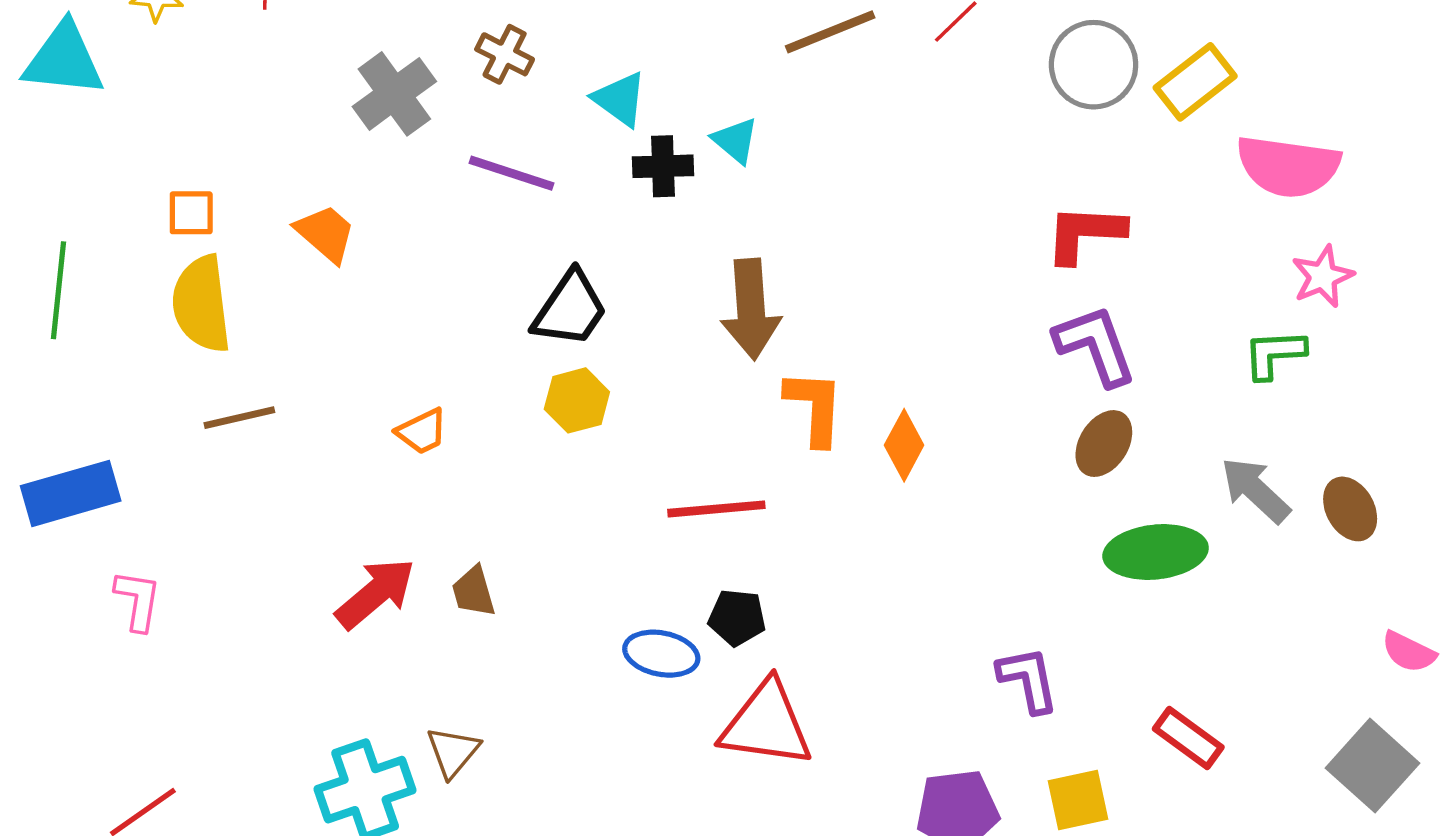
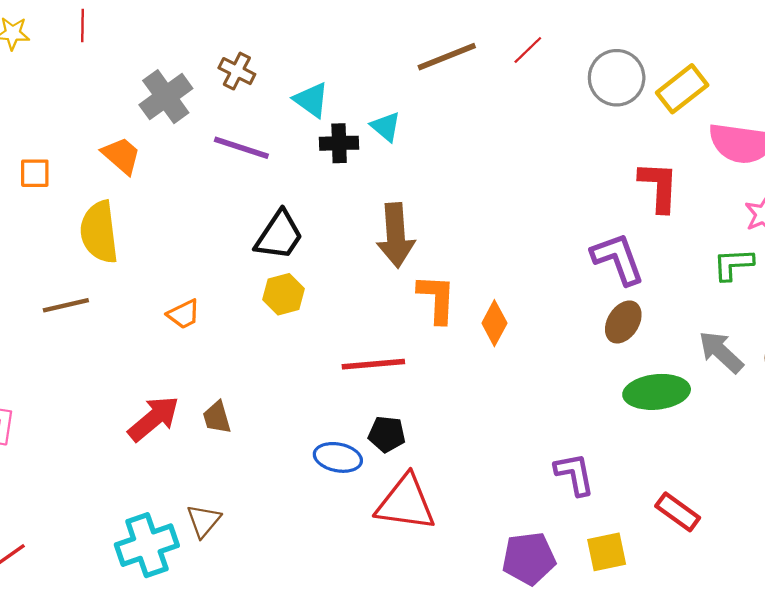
orange trapezoid: (325, 233) -> (121, 155), moved
red L-shape: (1085, 233) -> (659, 187), moved, turned 90
yellow semicircle: (201, 304) -> (99, 232), moved

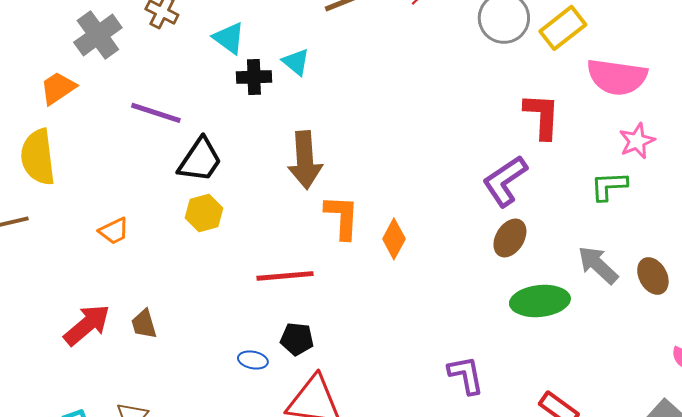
purple line: (241, 148) -> (156, 113), moved
orange trapezoid: (121, 155) -> (58, 88), turned -75
purple L-shape: (618, 259) -> (505, 181), turned -104
blue ellipse: (338, 457) -> (253, 360), size x0.7

